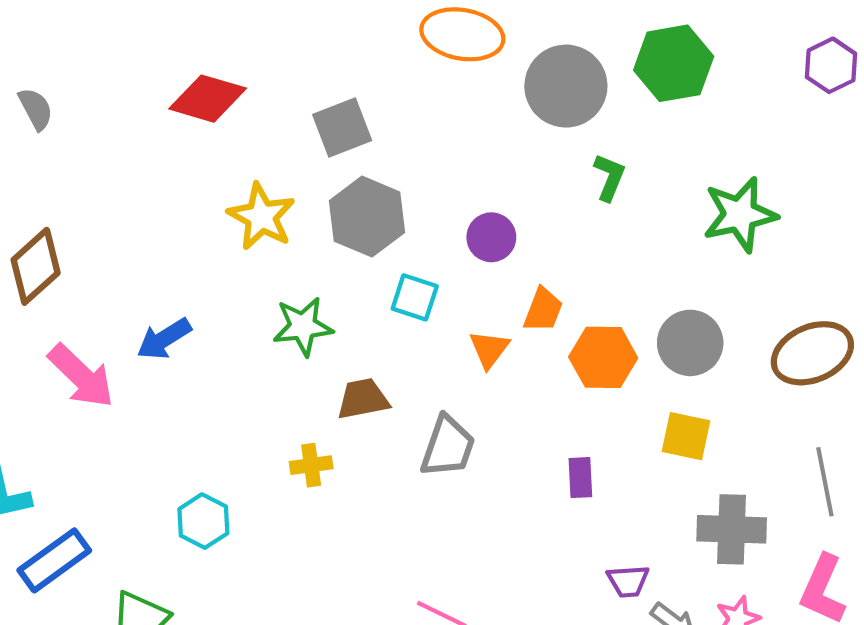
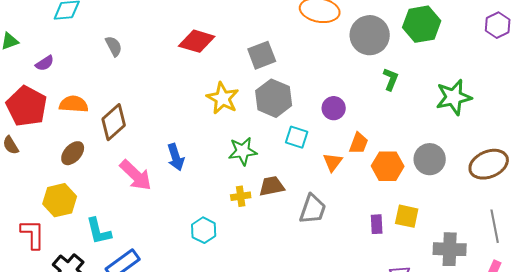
blue arrow: (164, 339) -> (176, 157), turned -76
yellow square: (686, 436) -> (407, 216), moved
yellow cross: (311, 465) -> (241, 196), moved
cyan hexagon: (203, 521) -> (204, 230), moved

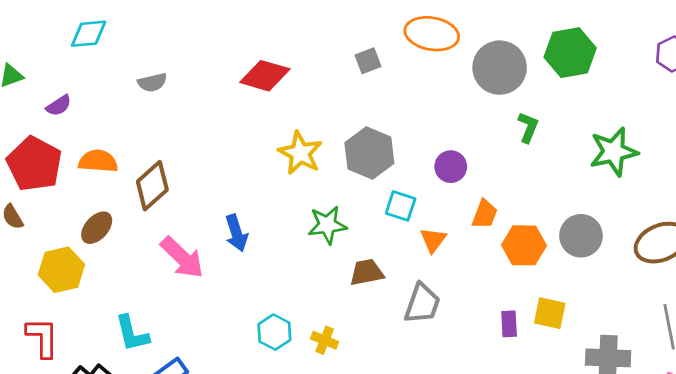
gray semicircle: (114, 46) -> (152, 83), turned 105
gray square: (262, 55) -> (368, 61), moved, size x0.7
orange triangle: (333, 162) -> (433, 240), moved
yellow cross: (241, 196) -> (325, 340), moved, turned 30
yellow hexagon: (60, 200) -> (61, 270), moved

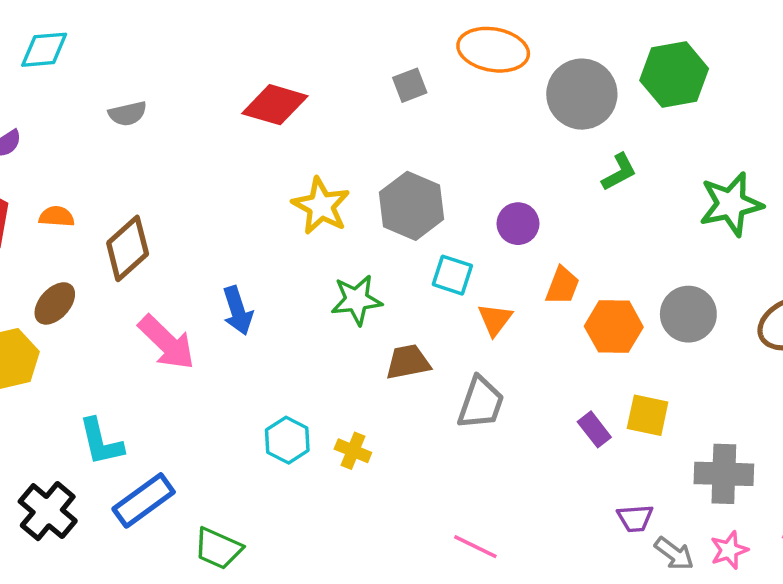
green L-shape: (528, 127) -> (619, 172), turned 40
orange semicircle: (98, 161) -> (57, 217), size x0.7
purple rectangle: (509, 324) -> (594, 429), turned -35

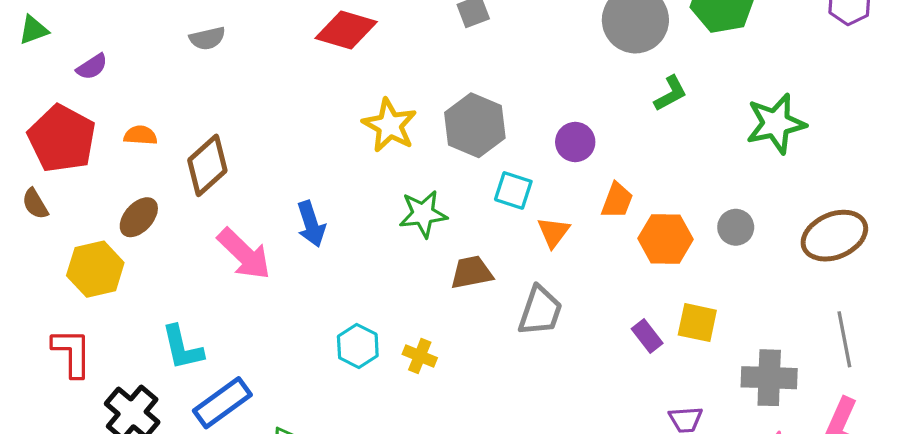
gray circle: (688, 314) -> (736, 227), size x0.7

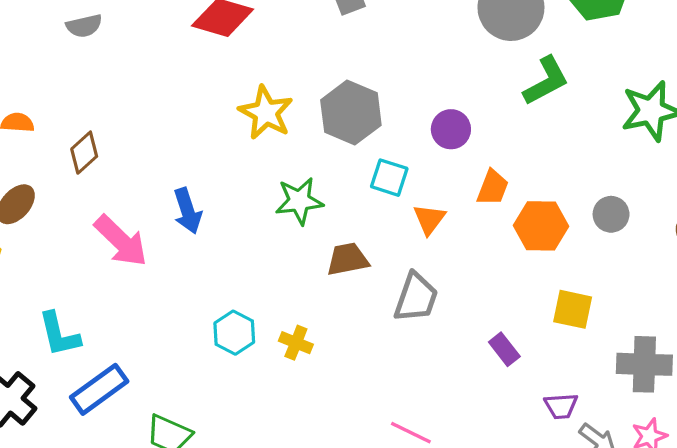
green L-shape: (671, 93) -> (546, 81), size x1.4
brown diamond: (207, 165) -> (84, 153), size x0.7
purple rectangle: (647, 336) -> (504, 349), moved

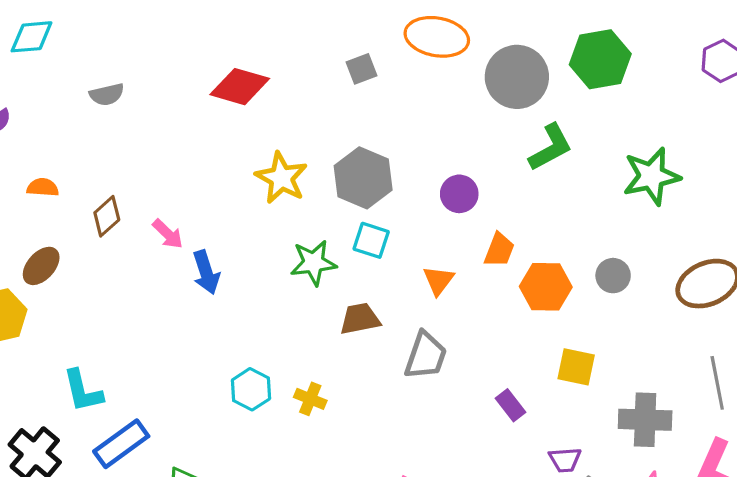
cyan square: (389, 178) -> (371, 240), moved
pink arrow: (121, 241) -> (168, 234), moved, size x0.6

